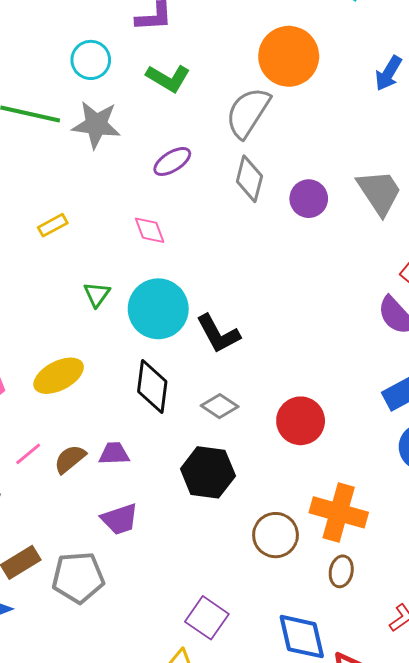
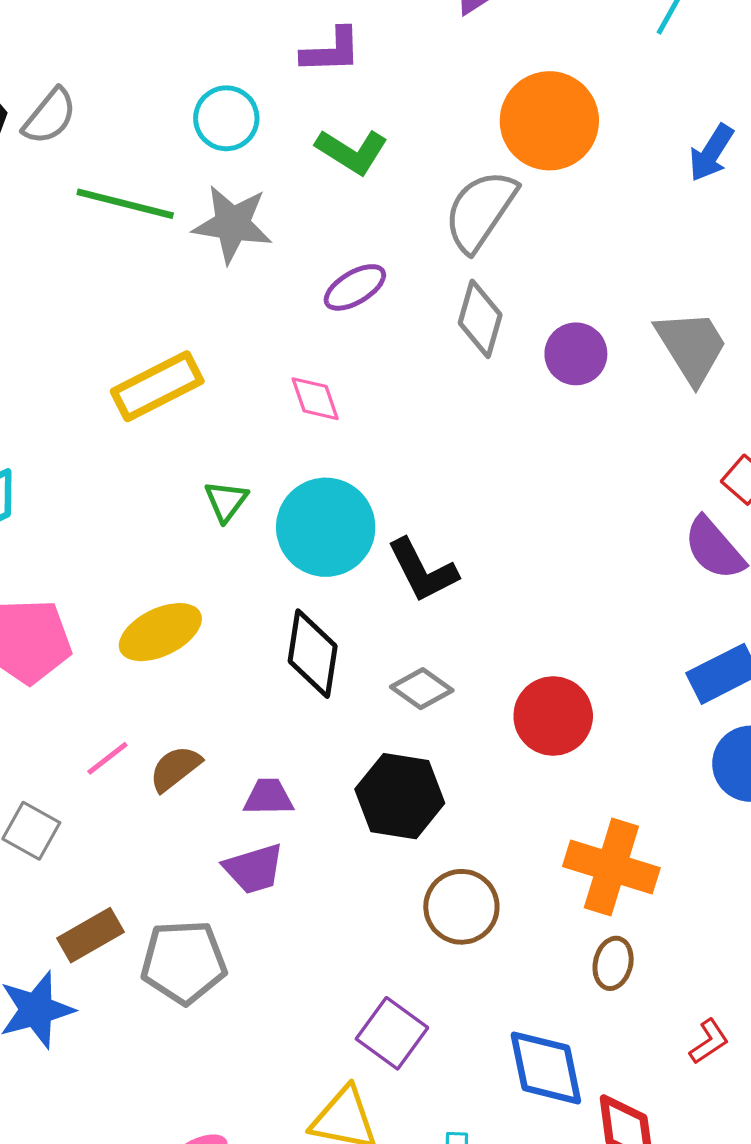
yellow rectangle: (53, 225) -> (157, 386), size x1.8
purple trapezoid: (114, 453) -> (268, 797), moved
brown circle: (275, 535) -> (461, 907), moved

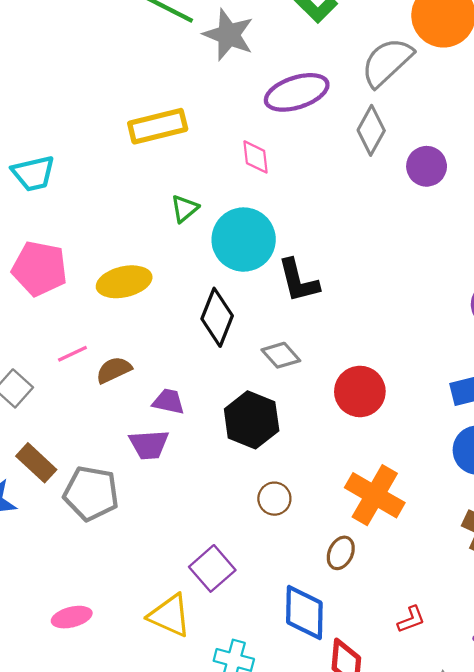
purple ellipse: (355, 287) -> (297, 92), size x1.5
brown circle: (461, 907) -> (274, 499), size x0.7
brown rectangle: (91, 935) -> (36, 463), turned 60
brown ellipse: (613, 963) -> (341, 553), moved

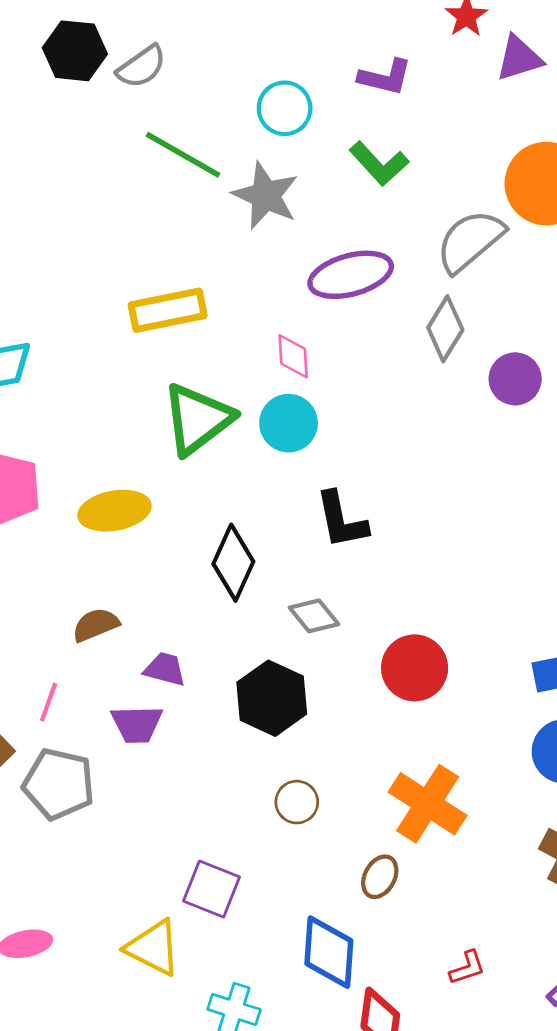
green triangle: (184, 209) -> (198, 419), size x2.0
cyan circle: (244, 240) -> (289, 423), moved, size x0.7
pink line: (72, 354) -> (49, 702), moved, turned -48
purple square: (212, 568) -> (212, 889), turned -30

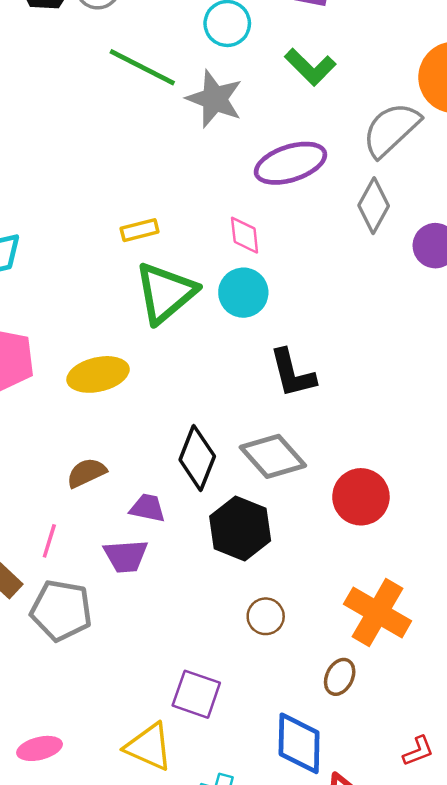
yellow rectangle: (168, 310) -> (140, 230), moved, size x0.6
black diamond: (233, 563) -> (197, 458), moved
gray diamond: (314, 616) -> (273, 456), size x1.5

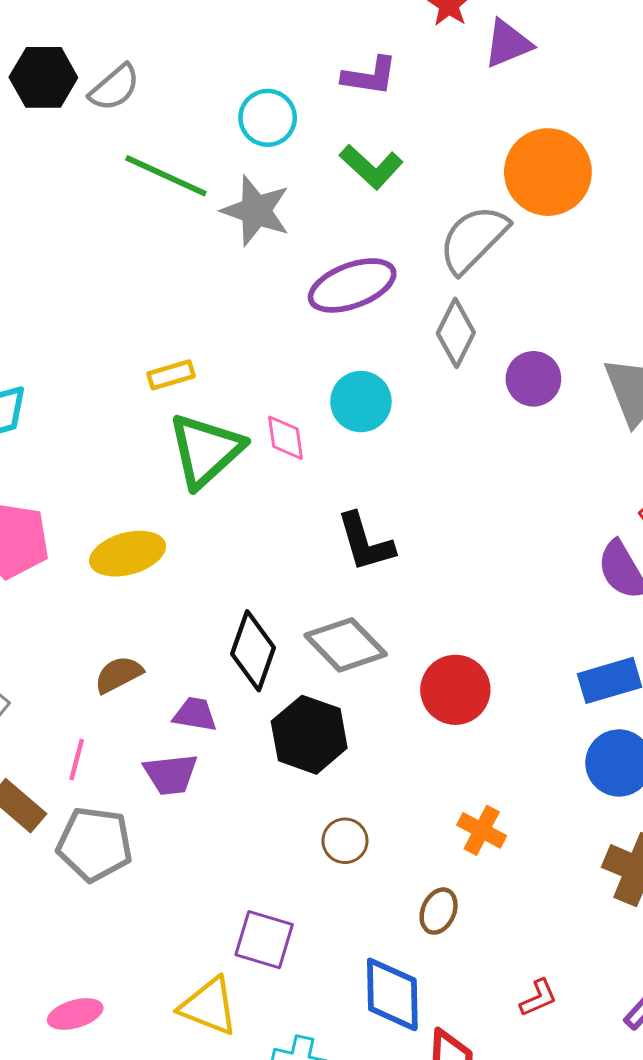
pink diamond: (245, 235) -> (286, 438), moved
cyan circle: (243, 293) -> (361, 402), moved
orange cross: (378, 612) -> (482, 830), size x0.6

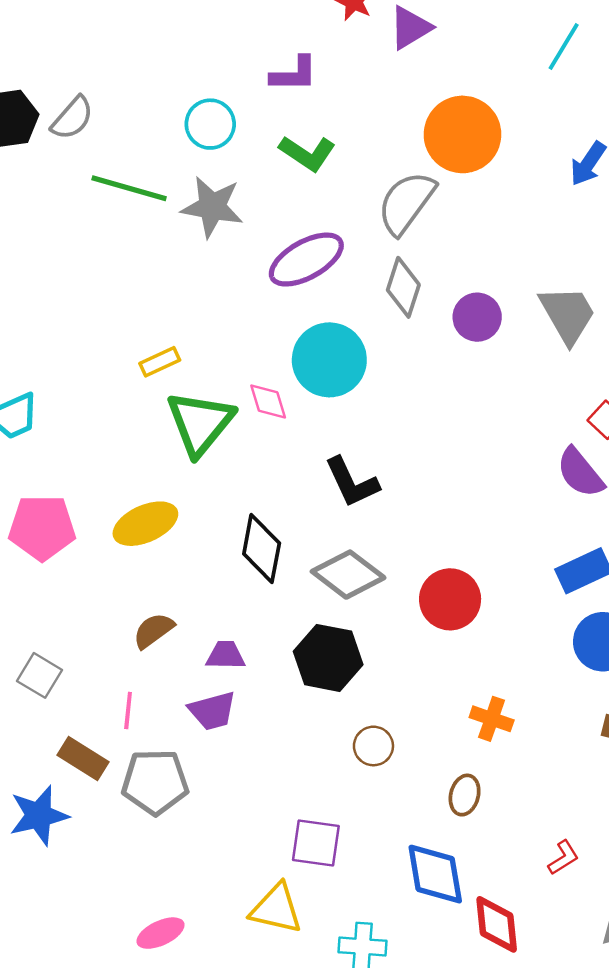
cyan circle: (361, 402) -> (329, 360), size x1.4
black diamond: (253, 651) -> (262, 548), moved

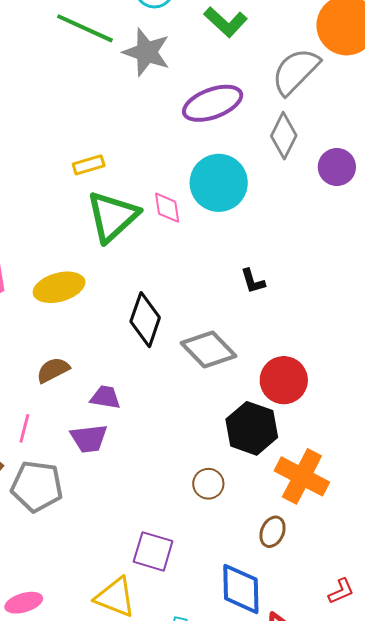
black L-shape: (352, 482) -> (253, 281), moved, size x0.6
black hexagon: (328, 658) -> (252, 428), moved
orange cross: (492, 719) -> (302, 476), size x1.6

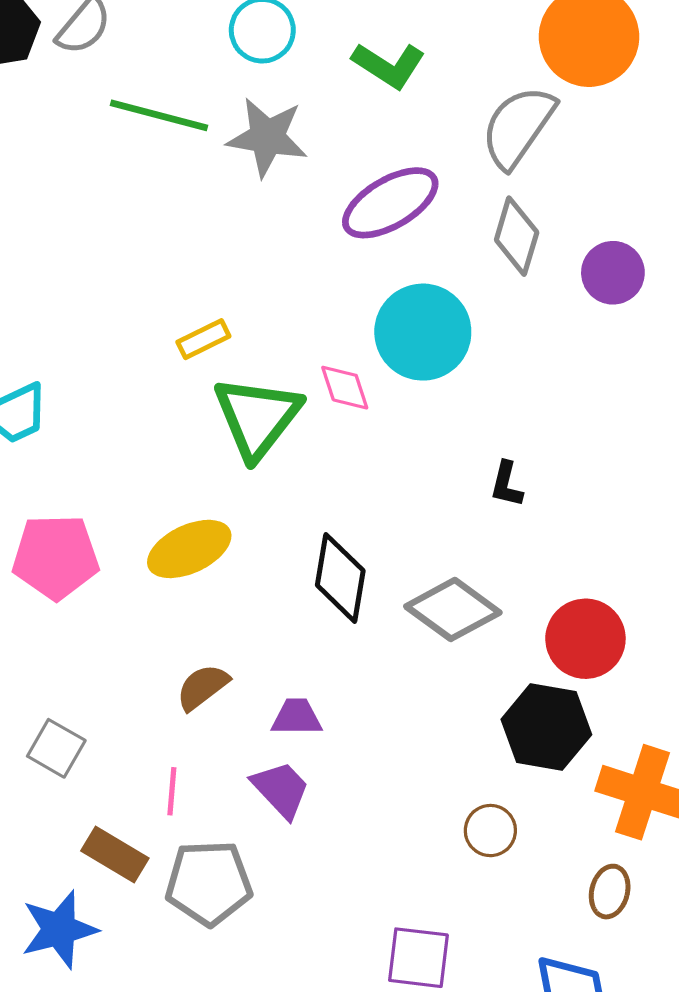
black L-shape: (253, 281) -> (507, 484), turned 40
purple trapezoid: (89, 438) -> (281, 789), turned -117

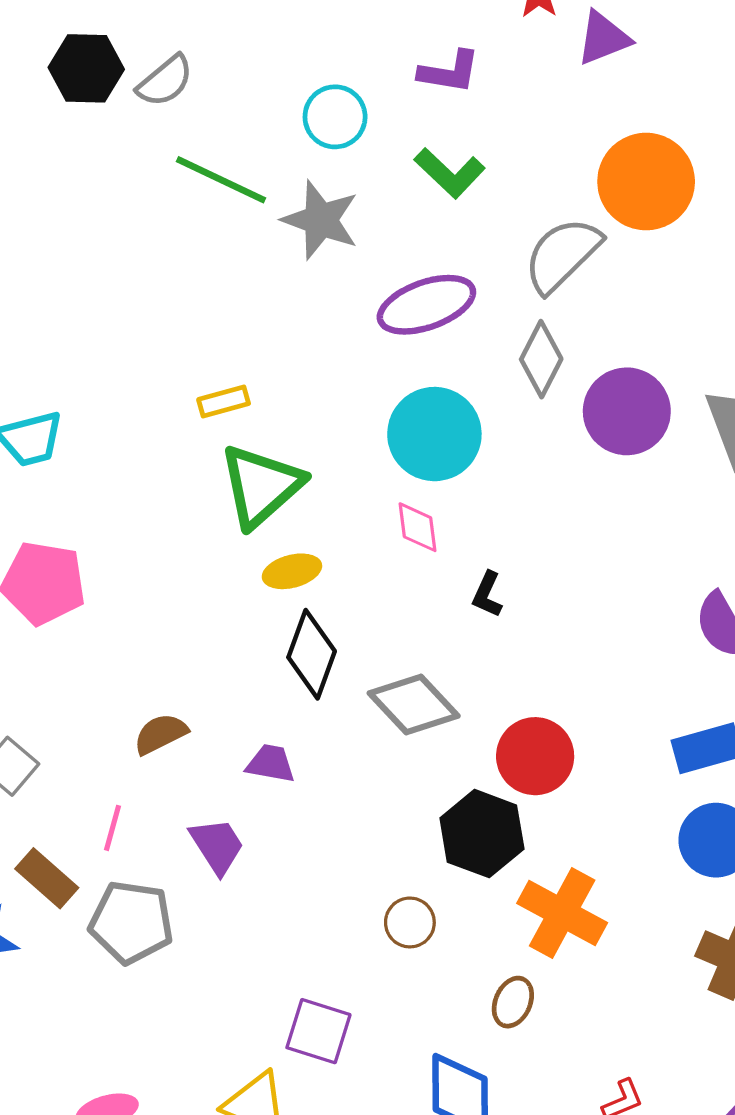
purple circle: (613, 273) -> (627, 411), size x1.4
pink diamond: (345, 388) -> (417, 527), moved
yellow ellipse: (189, 549) -> (292, 571), moved, size x0.7
purple trapezoid: (297, 717) -> (271, 764), moved

